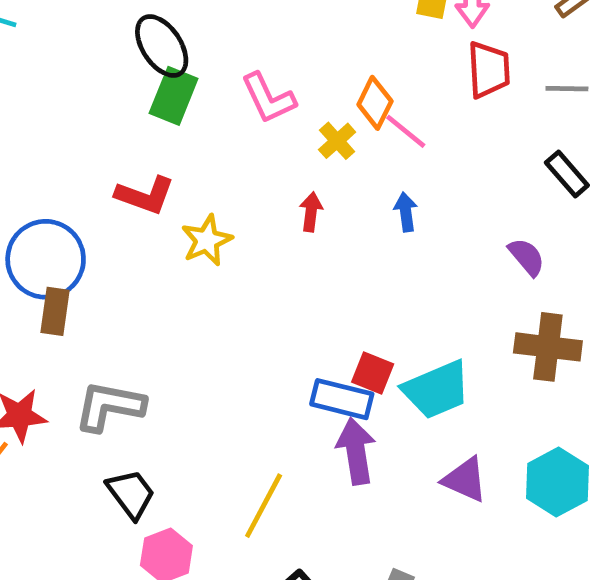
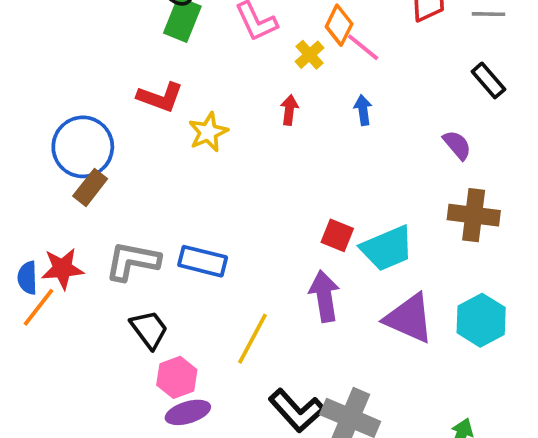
brown rectangle: (55, 311) -> (90, 187), turned 30
blue rectangle: (342, 399) -> (203, 261), moved
purple triangle: (465, 480) -> (409, 318), size x1.4

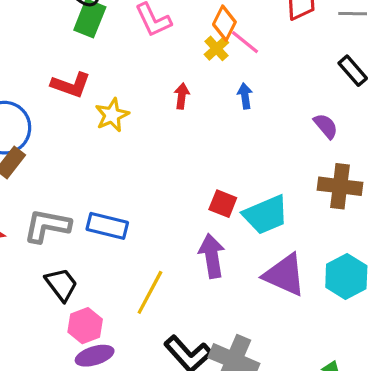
yellow cross: (310, 55) -> (216, 48), moved

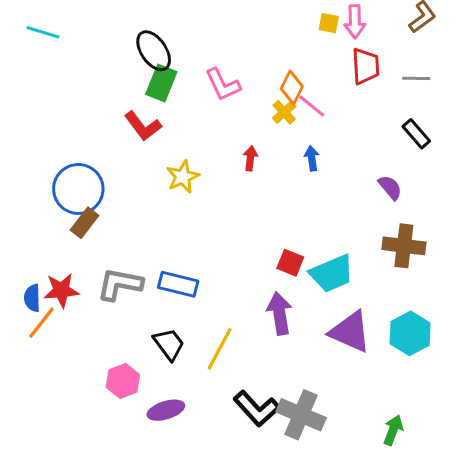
red L-shape: (71, 85) -> (143, 126), moved, turned 33
black trapezoid: (61, 284) -> (169, 344), moved
pink hexagon: (85, 326) -> (123, 381), moved

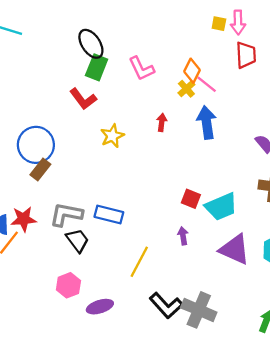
blue arrow: (312, 158) -> (207, 122), size x1.8
purple arrow: (280, 313) -> (183, 236), size x0.6
black trapezoid: (169, 344) -> (77, 240), moved

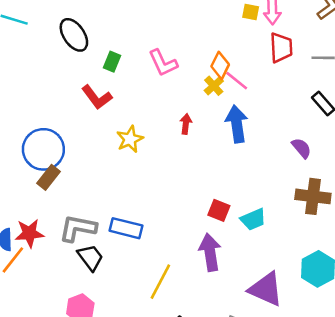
black ellipse: (91, 44) -> (74, 35), moved
green rectangle: (97, 67) -> (112, 62), size x0.7
cyan trapezoid: (221, 207) -> (253, 219), size x0.7
purple arrow: (183, 236) -> (210, 252), size x1.8
purple triangle: (235, 249) -> (266, 289), moved

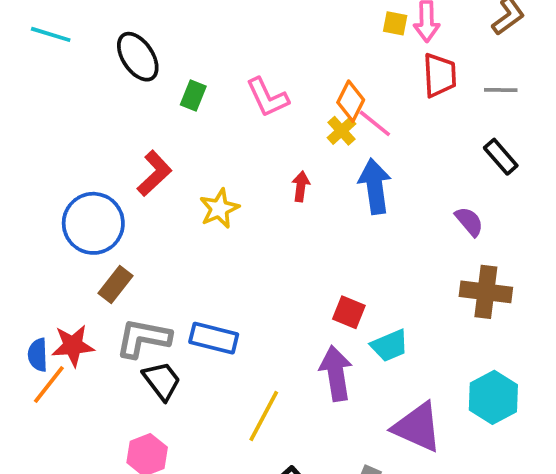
red L-shape: (97, 97) -> (154, 173), moved, turned -96
brown rectangle: (48, 177) -> (116, 284), moved
cyan trapezoid: (253, 219) -> (390, 346), moved

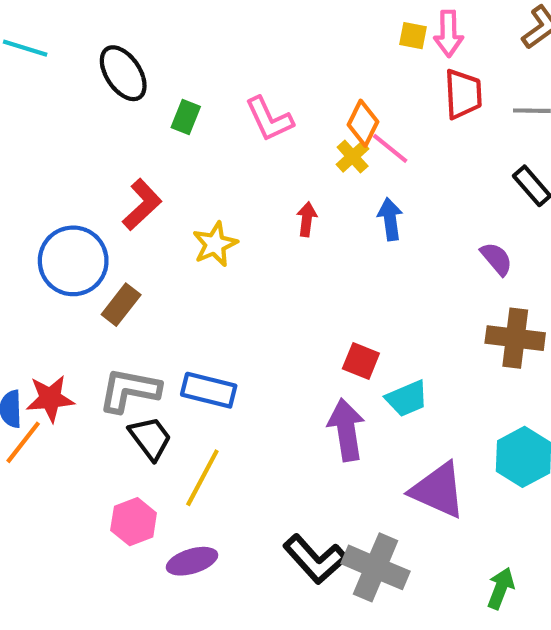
blue arrow: (375, 186) -> (390, 219), size x0.7
brown rectangle: (116, 284) -> (121, 305), moved
yellow line: (264, 416) -> (202, 478), moved

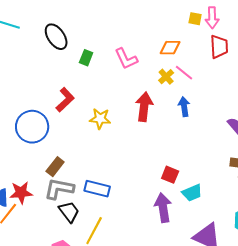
orange diamond: (363, 123) -> (170, 48), moved, turned 65
red arrow: (307, 219) -> (144, 107), size x1.8
yellow star: (215, 244) -> (100, 119), turned 30
brown rectangle: (121, 305) -> (55, 167), moved

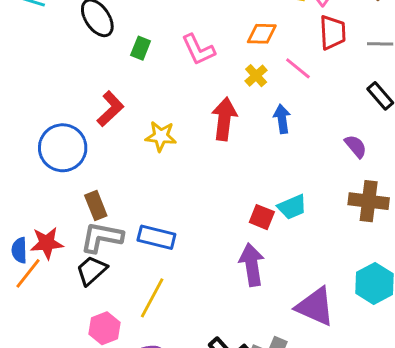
pink line: (184, 73) -> (298, 68), moved
brown rectangle: (55, 167) -> (96, 206), turned -60
cyan trapezoid: (192, 193) -> (292, 207), moved
black trapezoid: (69, 212) -> (92, 270), moved, turned -95

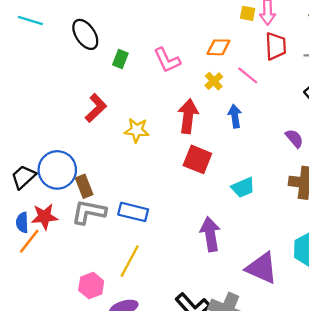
blue circle: (63, 148) -> (57, 170), moved
red square: (262, 217) -> (197, 159), moved, size x1.4
black trapezoid: (92, 270) -> (23, 177), moved

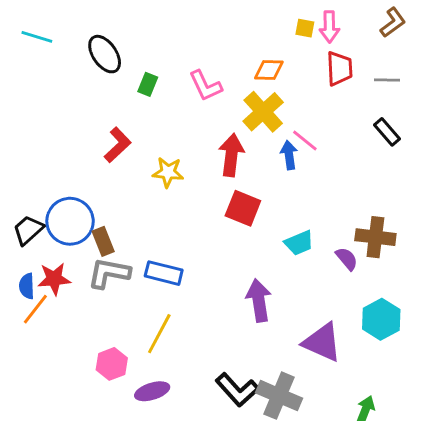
pink line: (248, 75) -> (305, 141), moved
yellow cross: (214, 81) -> (263, 112), size x1.8
purple semicircle: (294, 138) -> (347, 259), moved

